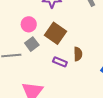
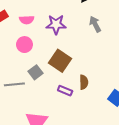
pink circle: (29, 24) -> (24, 45), moved

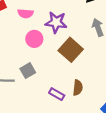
pink circle: (24, 45) -> (34, 39), moved
brown square: (60, 61) -> (71, 50), moved

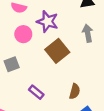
brown semicircle: (78, 88) -> (75, 91), moved

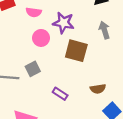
brown square: (57, 51) -> (76, 51), turned -30
brown semicircle: (75, 91) -> (98, 89), turned 72

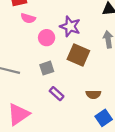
pink semicircle: (34, 12) -> (28, 18), moved
gray square: (33, 69) -> (47, 68), moved

